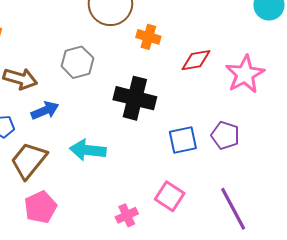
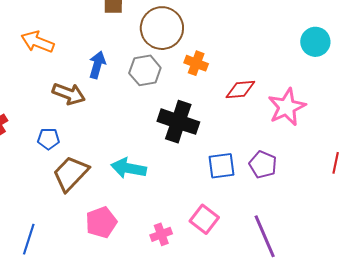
gray hexagon: (77, 62) -> (145, 70), moved
blue arrow: (45, 111) -> (97, 65), moved, turned -56
pink pentagon: (40, 207) -> (101, 222), moved

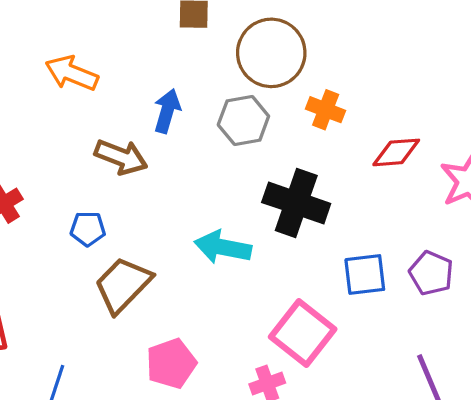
cyan arrow: (129, 168) -> (223, 247), moved
pink square: (204, 219) -> (303, 333), moved, size x1.4

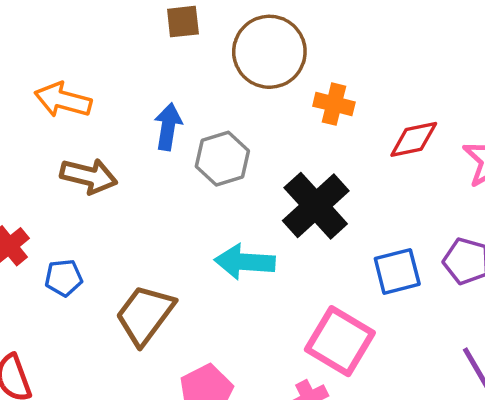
gray hexagon: (243, 120) -> (222, 159), moved
brown arrow: (121, 157) -> (89, 176), moved
black cross: (296, 203) -> (316, 206), turned 36
blue pentagon: (88, 229) -> (64, 278), moved

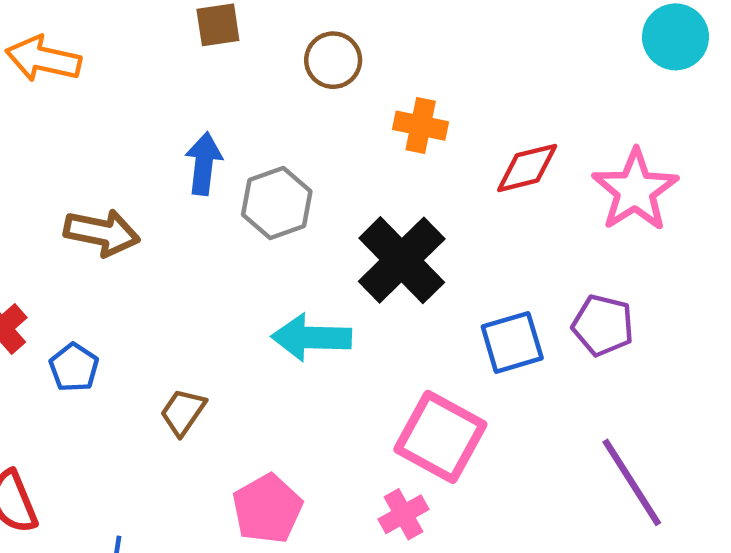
brown circle: (269, 52) -> (333, 60), size x0.6
orange arrow: (63, 100) -> (43, 59), moved
blue pentagon: (64, 278) -> (74, 368), turned -30
brown trapezoid: (145, 315) -> (183, 412), size x0.6

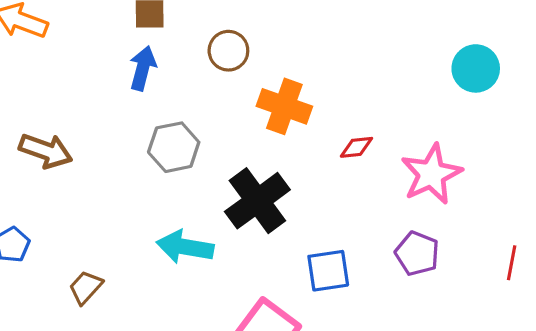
orange cross: (421, 126) -> (284, 106), size x1.4
blue arrow: (204, 164) -> (143, 68), moved
red diamond: (527, 168) -> (356, 147), size x0.7
purple pentagon: (603, 325) -> (417, 254), moved

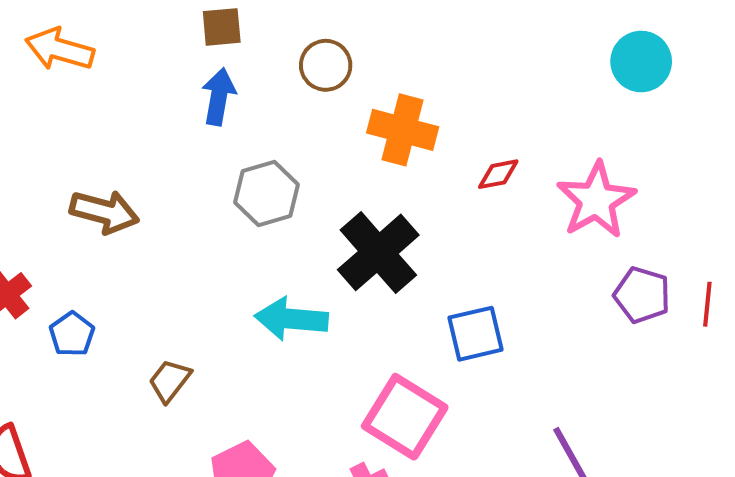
purple pentagon: (417, 254) -> (642, 295), moved

